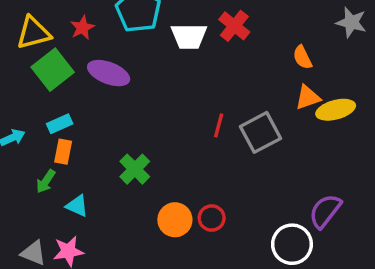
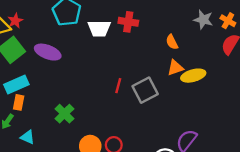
red cross: (234, 26) -> (128, 22), turned -30
red star: (82, 28) -> (15, 21), moved
cyan rectangle: (60, 124) -> (16, 85), size x1.5

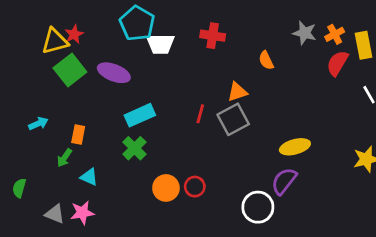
orange cross: (228, 21) -> (335, 34), turned 32
white trapezoid: (99, 29) -> (160, 44), moved
orange triangle: (175, 68) -> (237, 92), moved
yellow ellipse: (193, 76) -> (295, 147), moved
cyan rectangle: (16, 85) -> (140, 115), moved

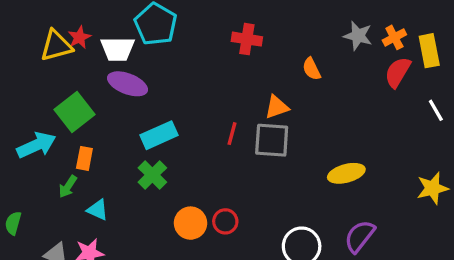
white trapezoid: (160, 44) -> (118, 49), moved
green square: (70, 70) -> (74, 112), moved
gray square: (233, 119) -> (272, 140), turned 32
cyan arrow: (38, 123) -> (36, 145), size x1.6
purple semicircle: (284, 181) -> (360, 236), moved

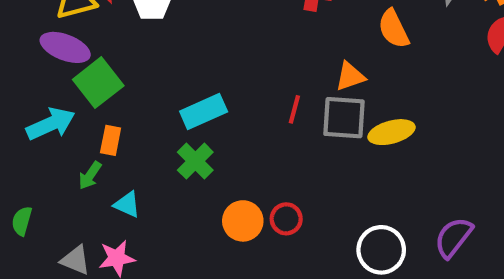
orange semicircle: (312, 69) -> (394, 29), size x1.4
purple ellipse: (128, 84) -> (65, 47), moved
yellow ellipse: (346, 173) -> (391, 132), moved

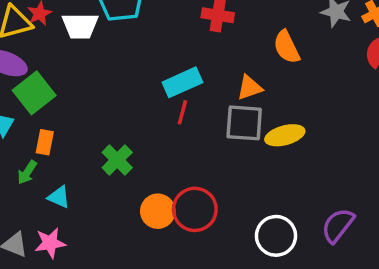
red line: (294, 109) -> (182, 112), moved
cyan rectangle: (204, 111) -> (182, 82), moved
red circle: (286, 219) -> (195, 209), size x1.6

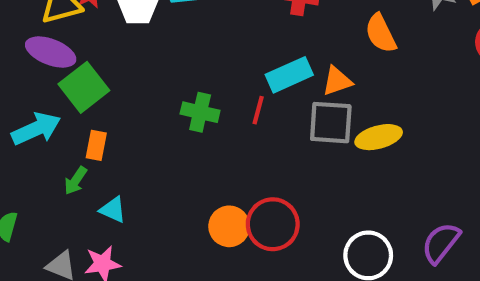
cyan rectangle: (182, 82) -> (289, 75), moved
green cross: (117, 160) -> (200, 112), moved, turned -32

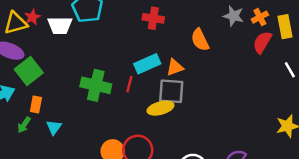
green cross: (200, 112) -> (96, 85), size x1.4
yellow ellipse: (379, 137) -> (160, 108), moved
cyan triangle: (113, 210) -> (54, 127), moved, turned 42

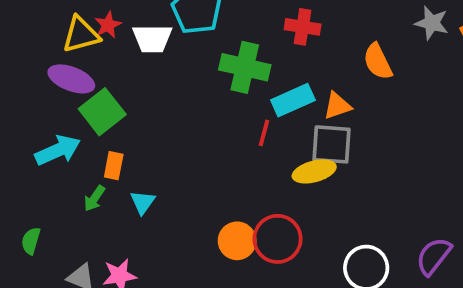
green cross: (96, 85) -> (245, 67), moved

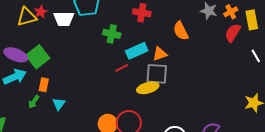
green cross: (245, 67) -> (112, 34), size x0.7
purple ellipse: (71, 79) -> (16, 55), moved
red line: (264, 133) -> (122, 68), turned 48

